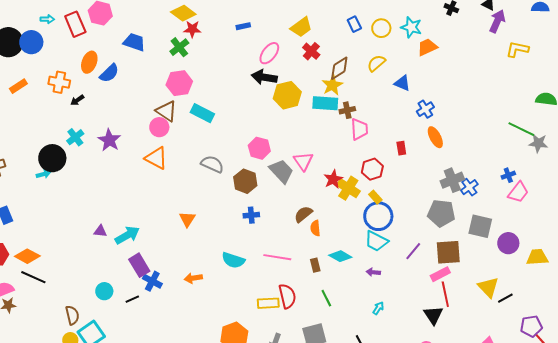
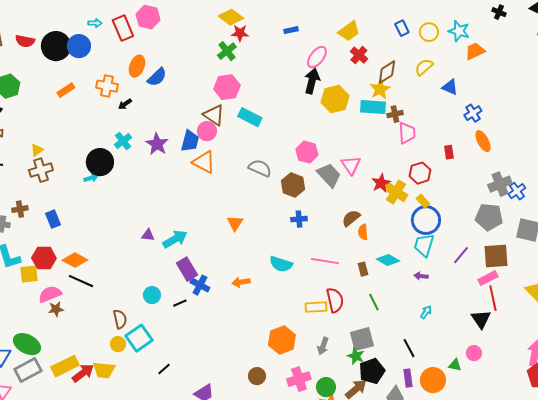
blue trapezoid: (134, 42) -> (190, 141), moved, turned 85
black arrow: (264, 77) -> (312, 81), turned 95
cyan trapezoid: (376, 241) -> (424, 245), turned 80

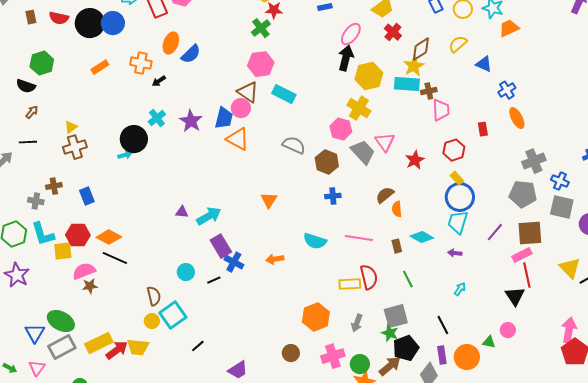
blue cross: (517, 191) -> (560, 181), moved, turned -30
yellow cross: (396, 192) -> (359, 108), moved

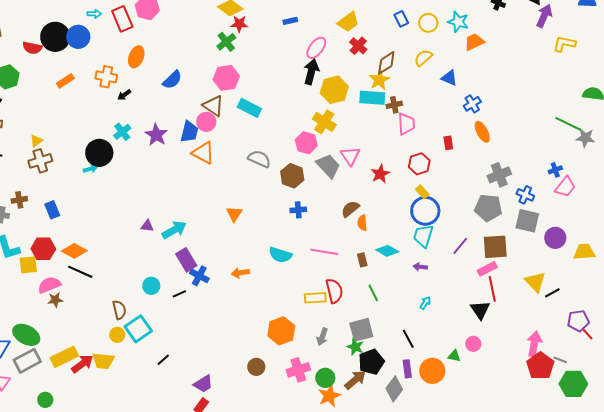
red semicircle: (59, 18) -> (32, 48), moved
blue semicircle: (191, 54) -> (172, 80), moved

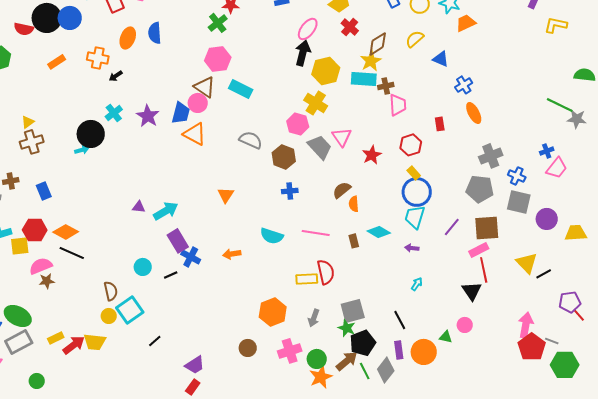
blue semicircle: (172, 80) -> (155, 33), moved, turned 130
green line: (373, 293) -> (365, 371), moved
yellow rectangle: (64, 357) -> (56, 338), size x0.6

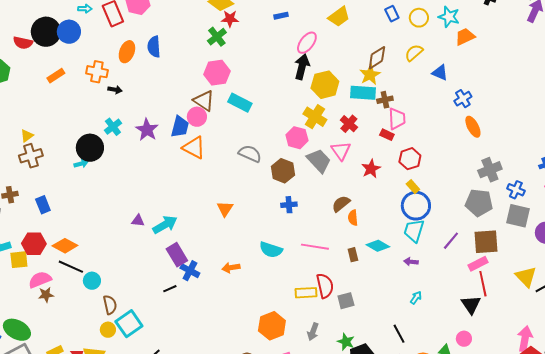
red cross: (350, 27) -> (349, 124), moved
black arrow: (116, 76) -> (115, 90), turned -136
red rectangle: (440, 124) -> (387, 135), moved, turned -56
cyan circle: (143, 267) -> (92, 281), moved
gray square: (353, 311) -> (346, 301), moved, size x0.7

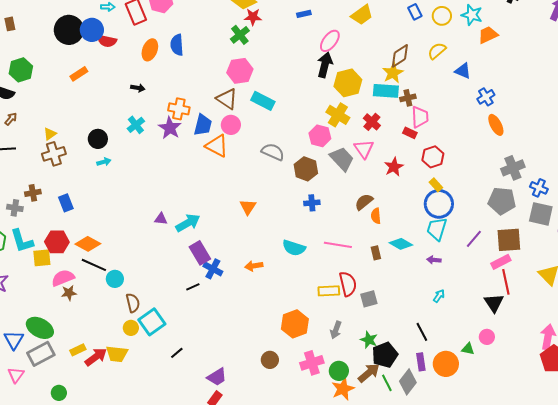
red semicircle: (23, 43) -> (107, 41), moved
orange cross: (97, 72) -> (179, 109), moved
pink circle: (197, 117) -> (231, 125), moved
black circle: (90, 148) -> (98, 139), moved, size x0.7

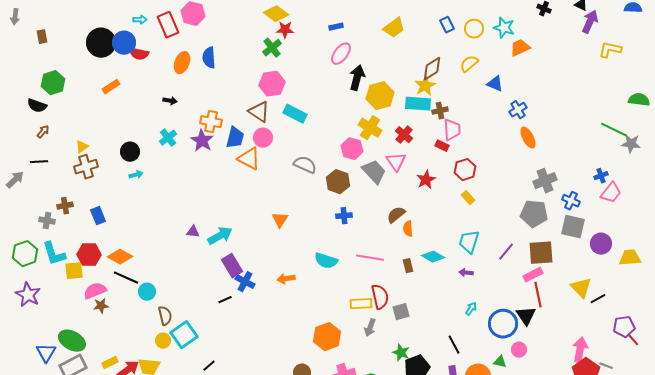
pink ellipse: (330, 41) -> (341, 54), moved
blue circle: (439, 204) -> (503, 324), moved
gray arrow: (336, 330) -> (370, 328), moved

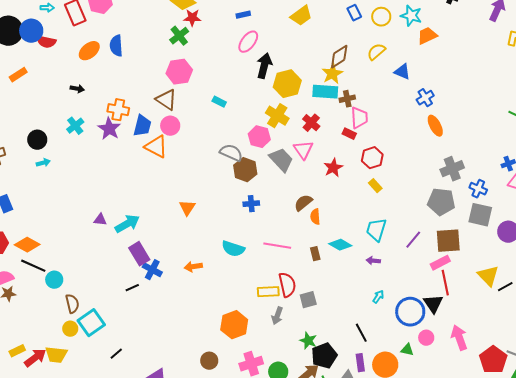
orange ellipse: (182, 63) -> (89, 51), turned 30
cyan rectangle: (295, 114) -> (219, 102), moved, size x0.6
gray semicircle: (305, 165) -> (231, 153), moved
pink arrow: (580, 350) -> (459, 338), moved, turned -30

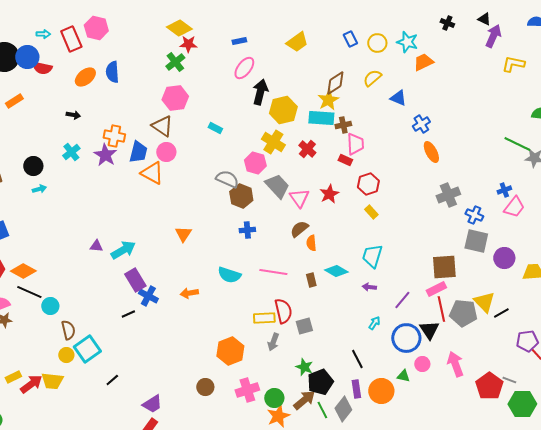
pink triangle: (303, 150) -> (299, 198), moved
gray pentagon: (441, 202) -> (463, 313), moved
purple line: (413, 240) -> (402, 300), moved

